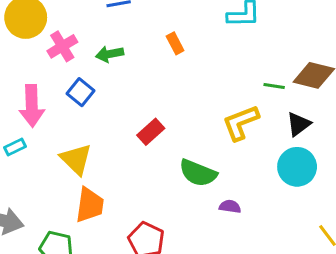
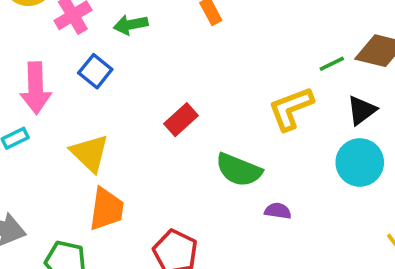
green line: (274, 86) -> (332, 64), turned -35

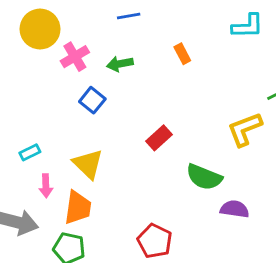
pink arrow: (36, 88) -> (46, 186), moved, size x0.6
orange trapezoid: (106, 209) -> (78, 208), moved
purple semicircle: (278, 211) -> (235, 209), size x1.4

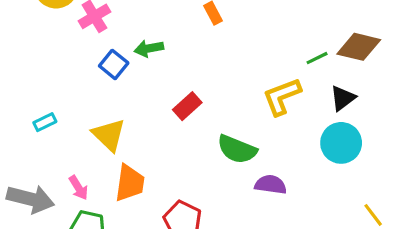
green arrow: (120, 64) -> (149, 48), moved
pink arrow: (46, 186) -> (78, 188), moved, turned -30
orange trapezoid: (78, 208) -> (130, 183), moved

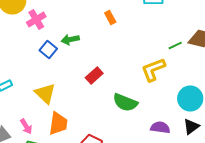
black triangle: (343, 98) -> (191, 126), moved
purple semicircle: (271, 185) -> (160, 127), moved

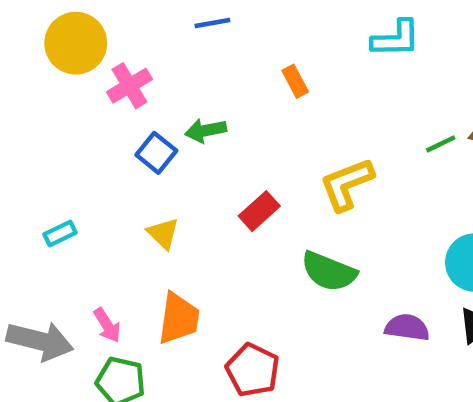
yellow L-shape: (153, 69) -> (347, 184), moved
yellow triangle: (45, 93) -> (163, 233), moved, size x0.7

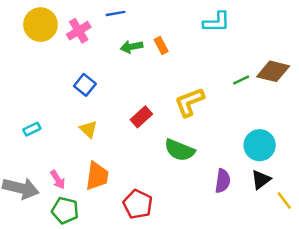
pink cross: (129, 86) -> (79, 31), moved
green arrow: (206, 130) -> (132, 47), moved
purple semicircle: (407, 327) -> (223, 181), turned 90

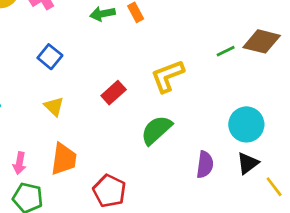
green semicircle: (180, 150) -> (156, 130), turned 116
pink arrow: (58, 180) -> (19, 163), turned 42

